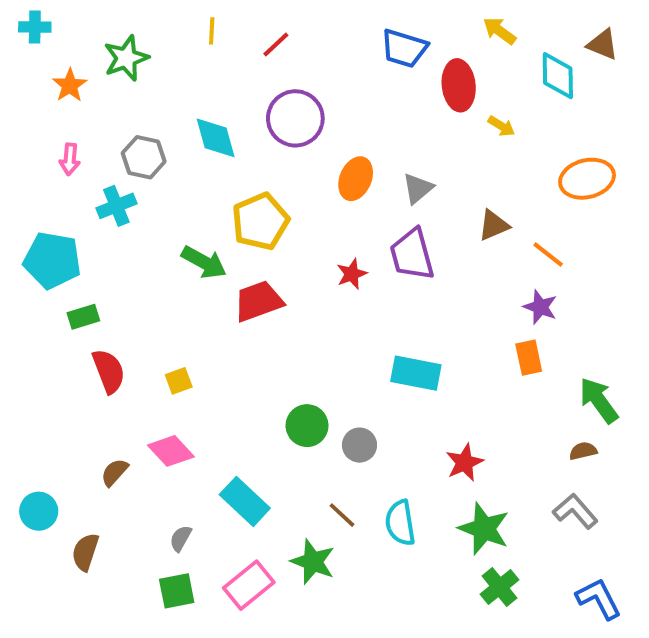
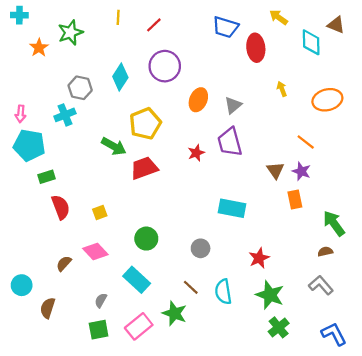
yellow arrow: (501, 126) -> (282, 89), moved, turned -144
cyan diamond: (216, 138) -> (120, 77), turned 48
pink arrow: (70, 159) -> (21, 114), moved
brown triangle: (494, 225) -> (275, 170), moved, turned -42
green circle: (307, 426) -> (146, 239), moved

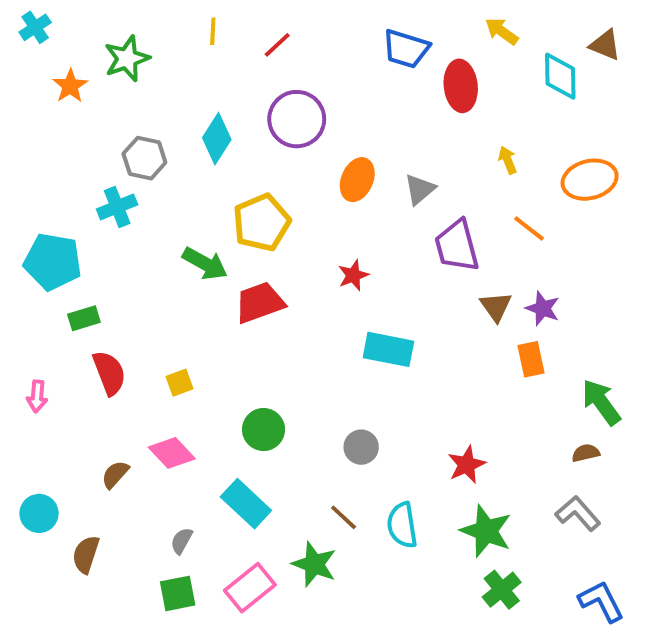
cyan cross: (19, 15) -> (35, 27), turned -35
pink arrow: (21, 114) -> (37, 396), moved
purple trapezoid: (230, 142) -> (457, 246), moved
orange line: (306, 142) -> (529, 228), moved
cyan rectangle: (232, 208) -> (388, 349), moved

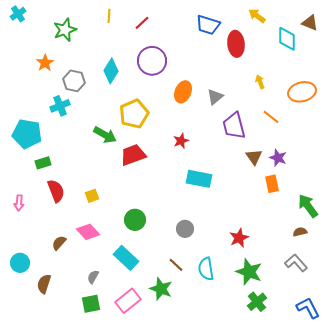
orange star: (70, 86) -> (45, 63), moved

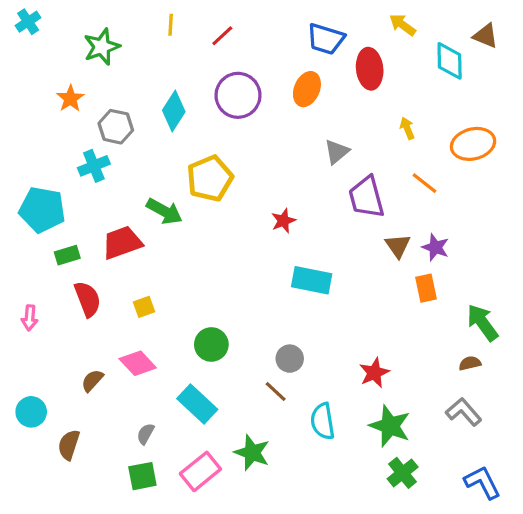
orange ellipse: (183, 92) -> (307, 89), moved
red trapezoid: (133, 155) -> (122, 243), moved
brown line: (176, 265) -> (276, 391), moved

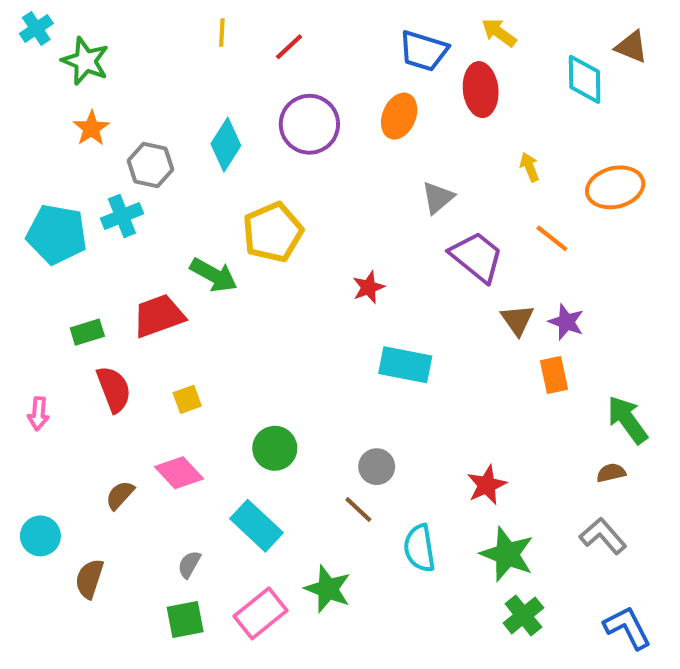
yellow arrow: (403, 25) -> (499, 33), moved
green star: (102, 47) -> (85, 61), moved, turned -30
purple trapezoid: (366, 197) -> (477, 257), turned 144
cyan pentagon: (42, 210) -> (57, 234), moved

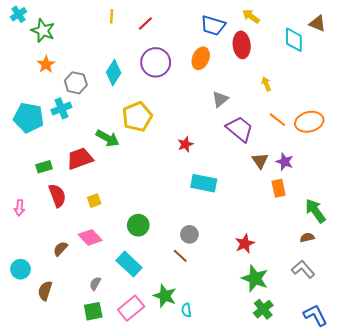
orange ellipse: (615, 187) -> (309, 122), moved
cyan semicircle: (419, 548) -> (186, 310), moved, size x0.6

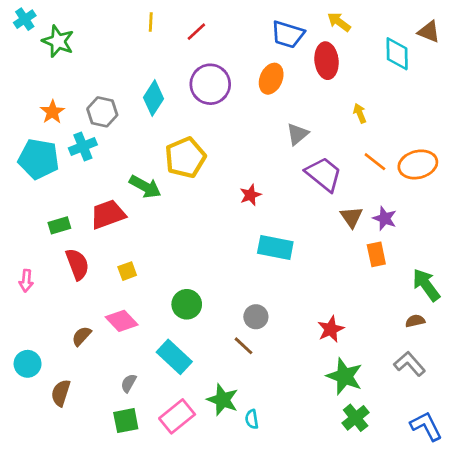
orange star: (46, 64) -> (52, 112), moved

